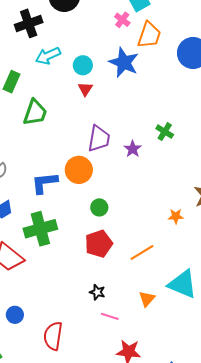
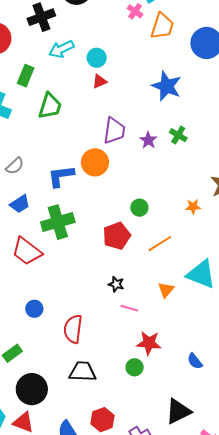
blue star: (124, 62) -> (167, 86), moved
red triangle: (85, 89) -> (100, 81), turned 35
green cross: (165, 132) -> (178, 135), moved
green circle: (99, 207) -> (139, 208), moved

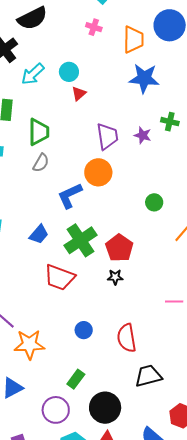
pink cross: (135, 11) -> (94, 27), moved
orange trapezoid: (162, 26) -> (133, 40), moved
gray semicircle: (15, 166) -> (41, 163), moved
red pentagon: (117, 236) -> (119, 248), moved
black star: (116, 284) -> (115, 277), moved

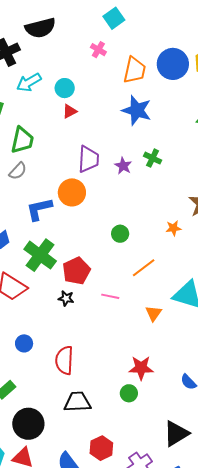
green cross: (81, 240) -> (40, 255), turned -32
pink line: (174, 301) -> (110, 296), moved

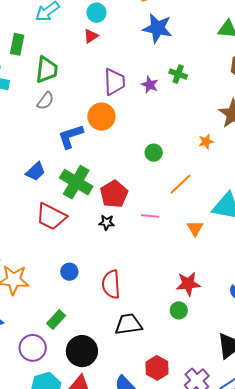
cyan circle: (65, 88) -> (96, 13), moved

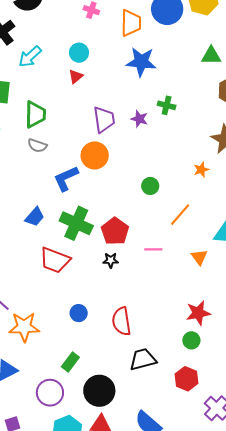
gray semicircle: (45, 101) -> (37, 146), turned 78
red hexagon: (157, 368) -> (186, 379), moved

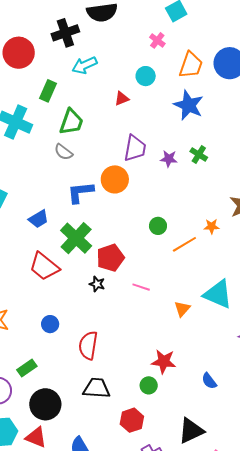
cyan circle: (79, 53) -> (146, 76), moved
purple star: (139, 119) -> (169, 159), turned -30
orange line: (180, 215) -> (184, 244), moved

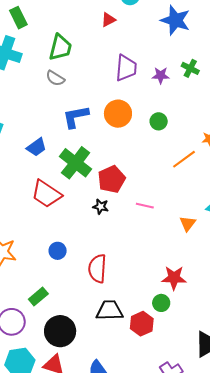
green rectangle: (48, 91) -> (18, 18), moved, turned -45
orange circle: (115, 179) -> (118, 114), moved
green circle: (158, 226) -> (159, 121), moved
red hexagon: (132, 420) -> (142, 324), moved

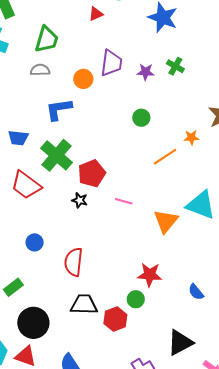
gray semicircle: (55, 78) -> (40, 70), turned 144
orange circle: (118, 114) -> (83, 79), moved, size x0.7
blue trapezoid: (37, 147) -> (18, 138), turned 40
orange triangle: (188, 224) -> (166, 221), size x1.5

